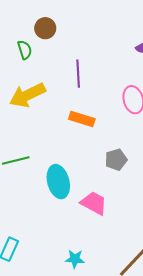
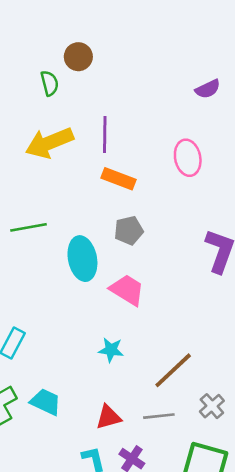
purple line: (78, 74) -> (105, 134), moved
gray pentagon: (116, 160) -> (129, 230), moved
cyan star: (75, 259) -> (111, 350), moved

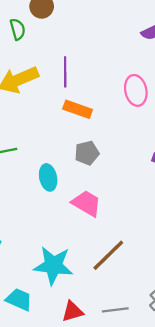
cyan ellipse: (82, 259) -> (48, 177), size x0.7
cyan star: (111, 350) -> (53, 265), moved, size x1.8
brown line: (173, 370) -> (108, 255), moved

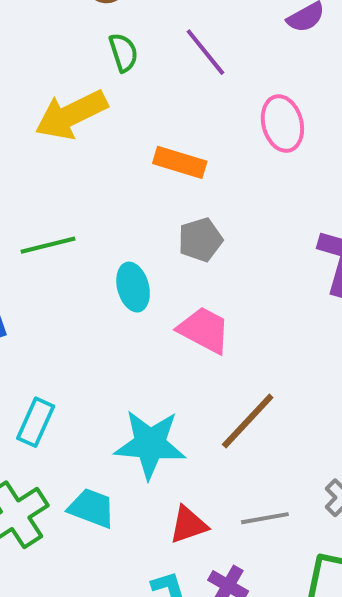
green semicircle: (18, 29) -> (123, 52), moved
purple line: (65, 72) -> (205, 52), moved, turned -36

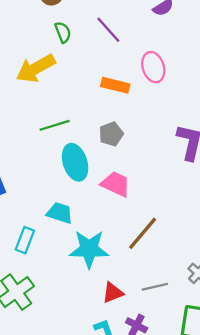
orange rectangle: (180, 162) -> (115, 85), moved
green line: (48, 245) -> (55, 125), moved
cyan ellipse: (133, 287) -> (75, 162), size x1.4
cyan trapezoid: (92, 508) -> (60, 213), moved

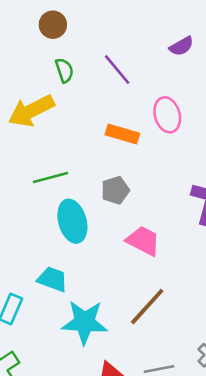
pink trapezoid: (116, 184) -> (143, 241), moved

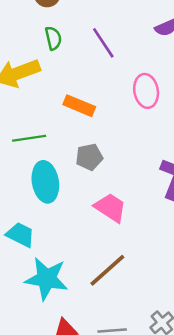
orange rectangle: (122, 134) -> (79, 106), moved

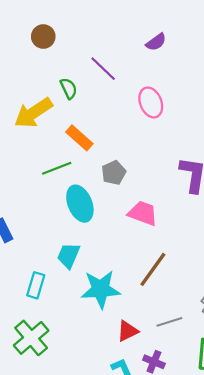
green semicircle: (53, 38) -> (69, 88), moved
orange rectangle: (79, 106) -> (79, 138), moved, turned 32
cyan trapezoid: (20, 235) -> (69, 255), turned -80

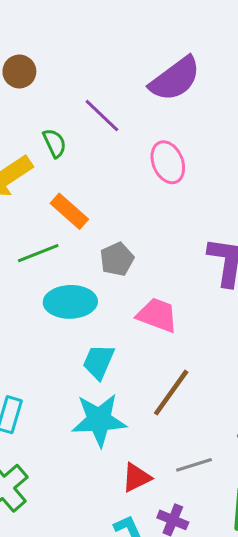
purple semicircle: (156, 42) -> (175, 79), size x1.8
cyan ellipse: (80, 204) -> (70, 302), turned -69
cyan trapezoid: (69, 255) -> (99, 362), moved

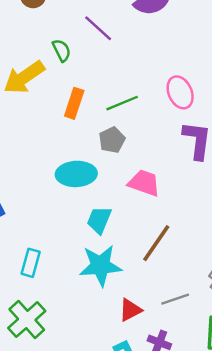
pink ellipse: (168, 162) -> (180, 92), moved
orange rectangle: (69, 211) -> (74, 103), turned 68
green line: (38, 253) -> (122, 103), moved

